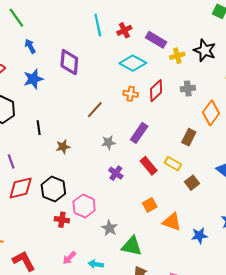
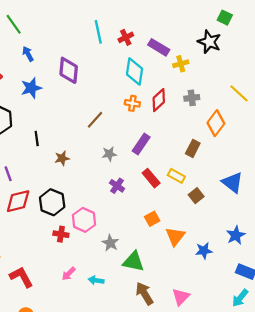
black star: (205, 50) -> (209, 42), moved
cyan diamond: (133, 63) -> (135, 71), turned 70
orange triangle: (172, 222) -> (175, 236), turned 48

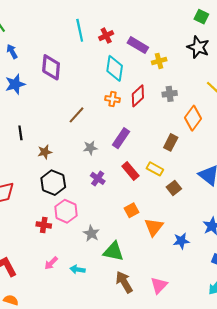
black star: (209, 42) -> (198, 47), moved
black hexagon: (52, 202) -> (53, 183), moved

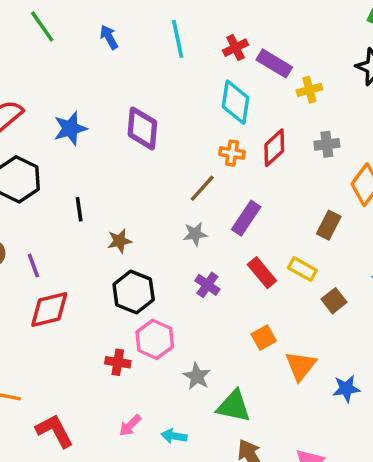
red cross: (106, 36) -> (236, 48), moved
blue arrow: (12, 51) -> (109, 37), moved
purple diamond: (51, 67) -> (142, 128), moved
brown line: (77, 115) -> (202, 188), moved

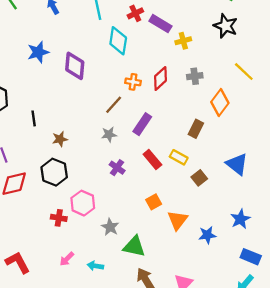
cyan diamond: (236, 102) -> (118, 41), moved
blue star: (70, 128) -> (38, 52), moved
black hexagon: (134, 292) -> (54, 172), moved

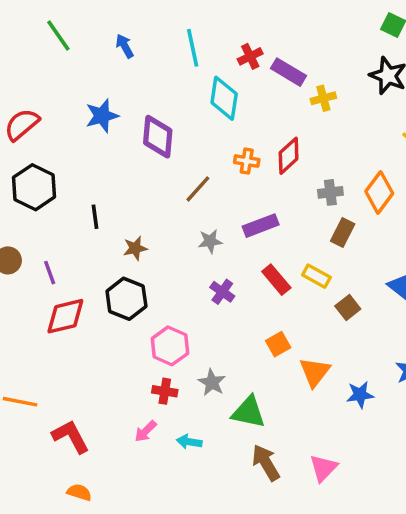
gray cross: (195, 76) -> (330, 192), moved
brown line: (114, 105) -> (198, 189), moved
purple rectangle: (142, 124) -> (261, 226), turned 35
red cross: (59, 218) -> (165, 391), moved

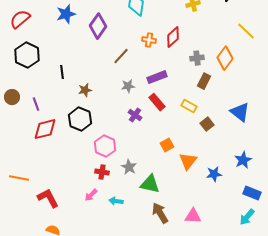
purple diamond: (158, 137) -> (98, 26), turned 30
red rectangle: (276, 280) -> (157, 102), moved
pink triangle: (323, 468) -> (193, 216), turned 48

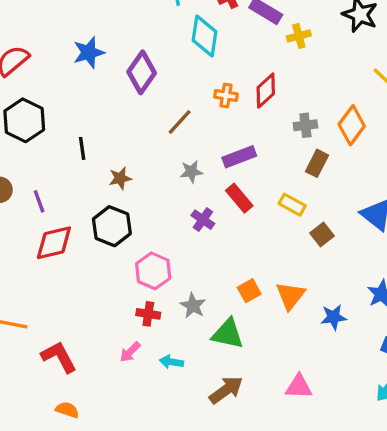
orange square: (167, 145) -> (249, 291), moved
brown arrow: (160, 213) -> (226, 390), moved, turned 85

